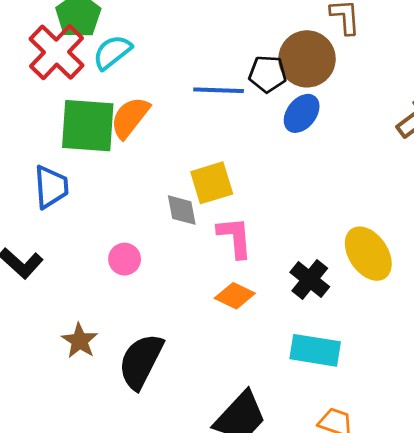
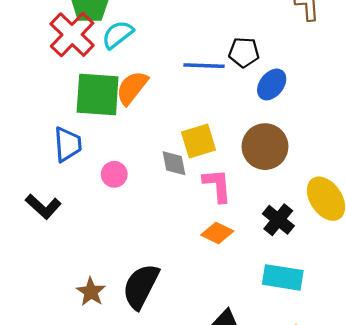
brown circle: (307, 59) -> (265, 147), moved
pink circle: (125, 259) -> (114, 174), moved
brown star: (80, 341) -> (91, 292), moved

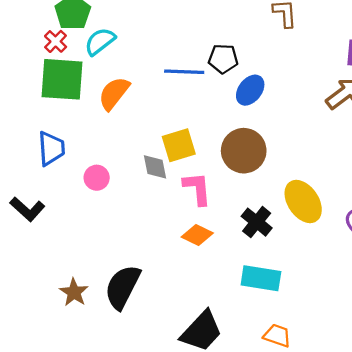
red cross: (72, 35) -> (56, 41), size x0.5
green square: (98, 94) -> (62, 79), moved

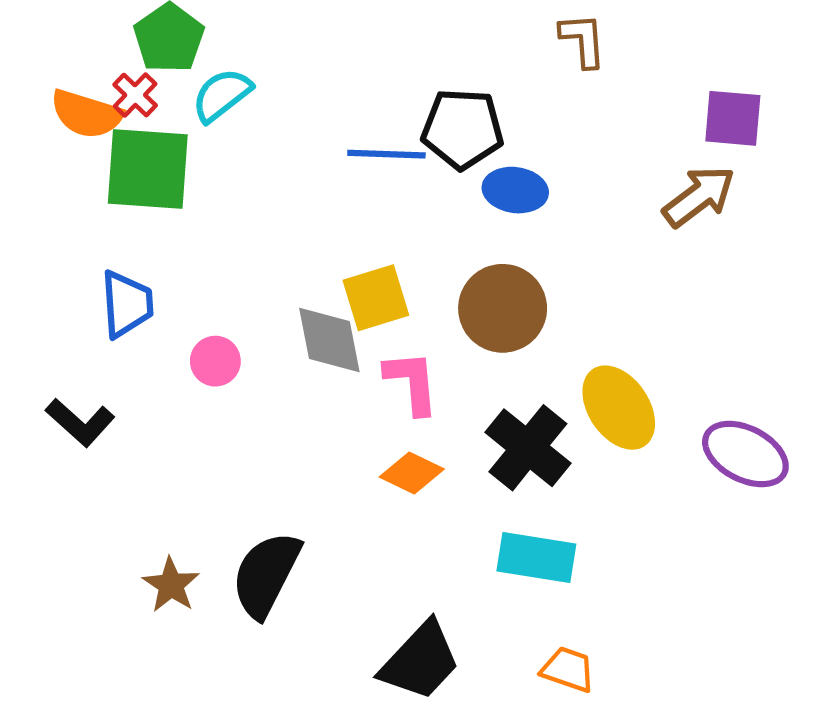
black pentagon: (223, 59) -> (462, 129), size x1.4
blue ellipse: (250, 90) -> (515, 190), turned 60
orange semicircle: (114, 93) -> (87, 114), moved, turned -111
gray diamond: (155, 167) -> (329, 340), size x1.4
black cross: (257, 222) -> (528, 448), size x1.4

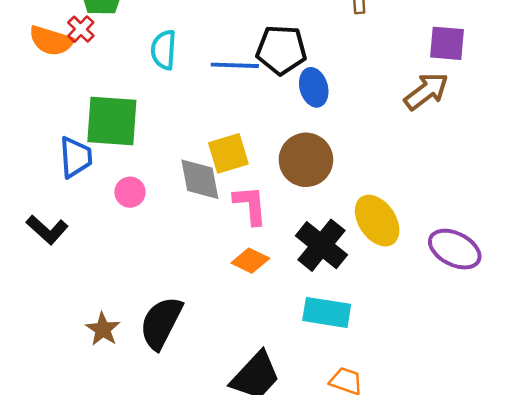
cyan semicircle: (222, 95) -> (164, 50), moved, turned -48
green square: (148, 169) -> (112, 121), moved
blue ellipse: (515, 190) -> (314, 87), turned 66

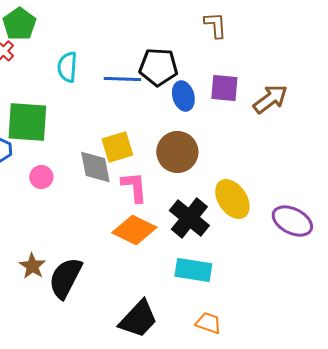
purple square: (447, 43) -> (224, 88), moved
orange diamond: (250, 261) -> (134, 230), size x1.5
brown star: (103, 329) -> (32, 266), moved

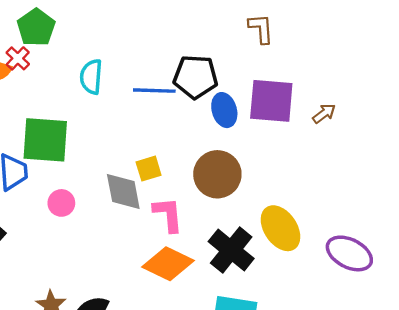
purple square: (224, 88) -> (271, 101), size x1.4
brown arrow: (270, 99) -> (324, 113), size x0.6
yellow square: (117, 147) -> (149, 169), size x0.7

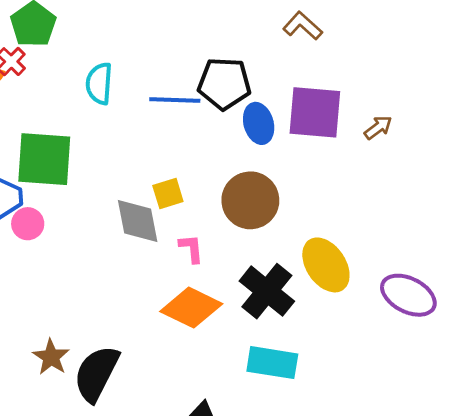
brown L-shape: (261, 29) -> (303, 26), turned -44
pink circle: (61, 203) -> (28, 224), moved
pink L-shape: (168, 214) -> (191, 248), size x0.7

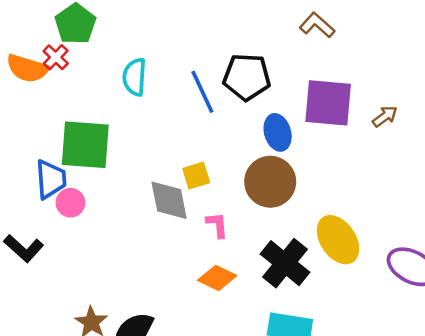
blue line: (175, 100) -> (202, 92), turned 63
blue ellipse: (259, 123) -> (278, 132), moved
orange diamond: (191, 308) -> (217, 278), size x0.7

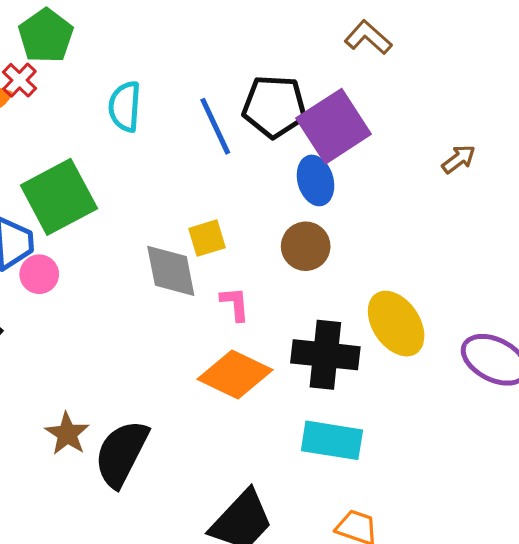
purple square: (328, 103) -> (334, 126), moved, turned -38
green square: (85, 145) -> (59, 197), turned -32
brown circle: (270, 182) -> (306, 246), size x0.7
black cross: (285, 263) -> (325, 355), turned -33
orange diamond: (217, 278) -> (235, 375), size x1.4

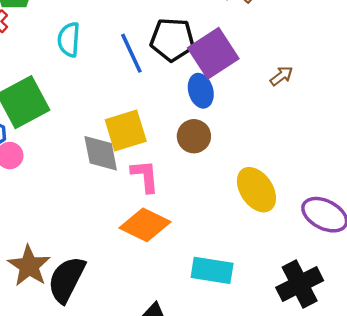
brown arrow: (459, 159) -> (281, 76), moved
yellow square: (207, 238) -> (126, 131), size x1.6
pink L-shape: (235, 304) -> (145, 176), size x1.4
black cross: (325, 355) -> (300, 284), moved, turned -33
brown star: (67, 434) -> (29, 266), size x1.4

